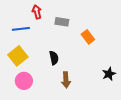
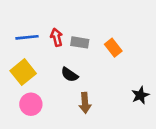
red arrow: (37, 12) -> (57, 37), moved
gray rectangle: (62, 22) -> (80, 42), moved
black semicircle: (54, 58) -> (69, 75), turned 136

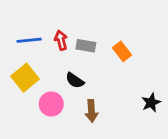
pink circle: (31, 104) -> (51, 104), moved

